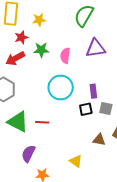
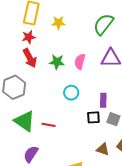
red star: (21, 37) -> (29, 37), moved
green star: (41, 50) -> (57, 62), moved
red arrow: (15, 58) -> (30, 58), turned -96
cyan circle: (61, 87) -> (71, 93), size x0.6

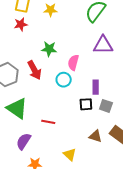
red arrow: (30, 58) -> (34, 70), moved
pink semicircle: (80, 62) -> (73, 62), moved
red line: (49, 125) -> (48, 122), moved

